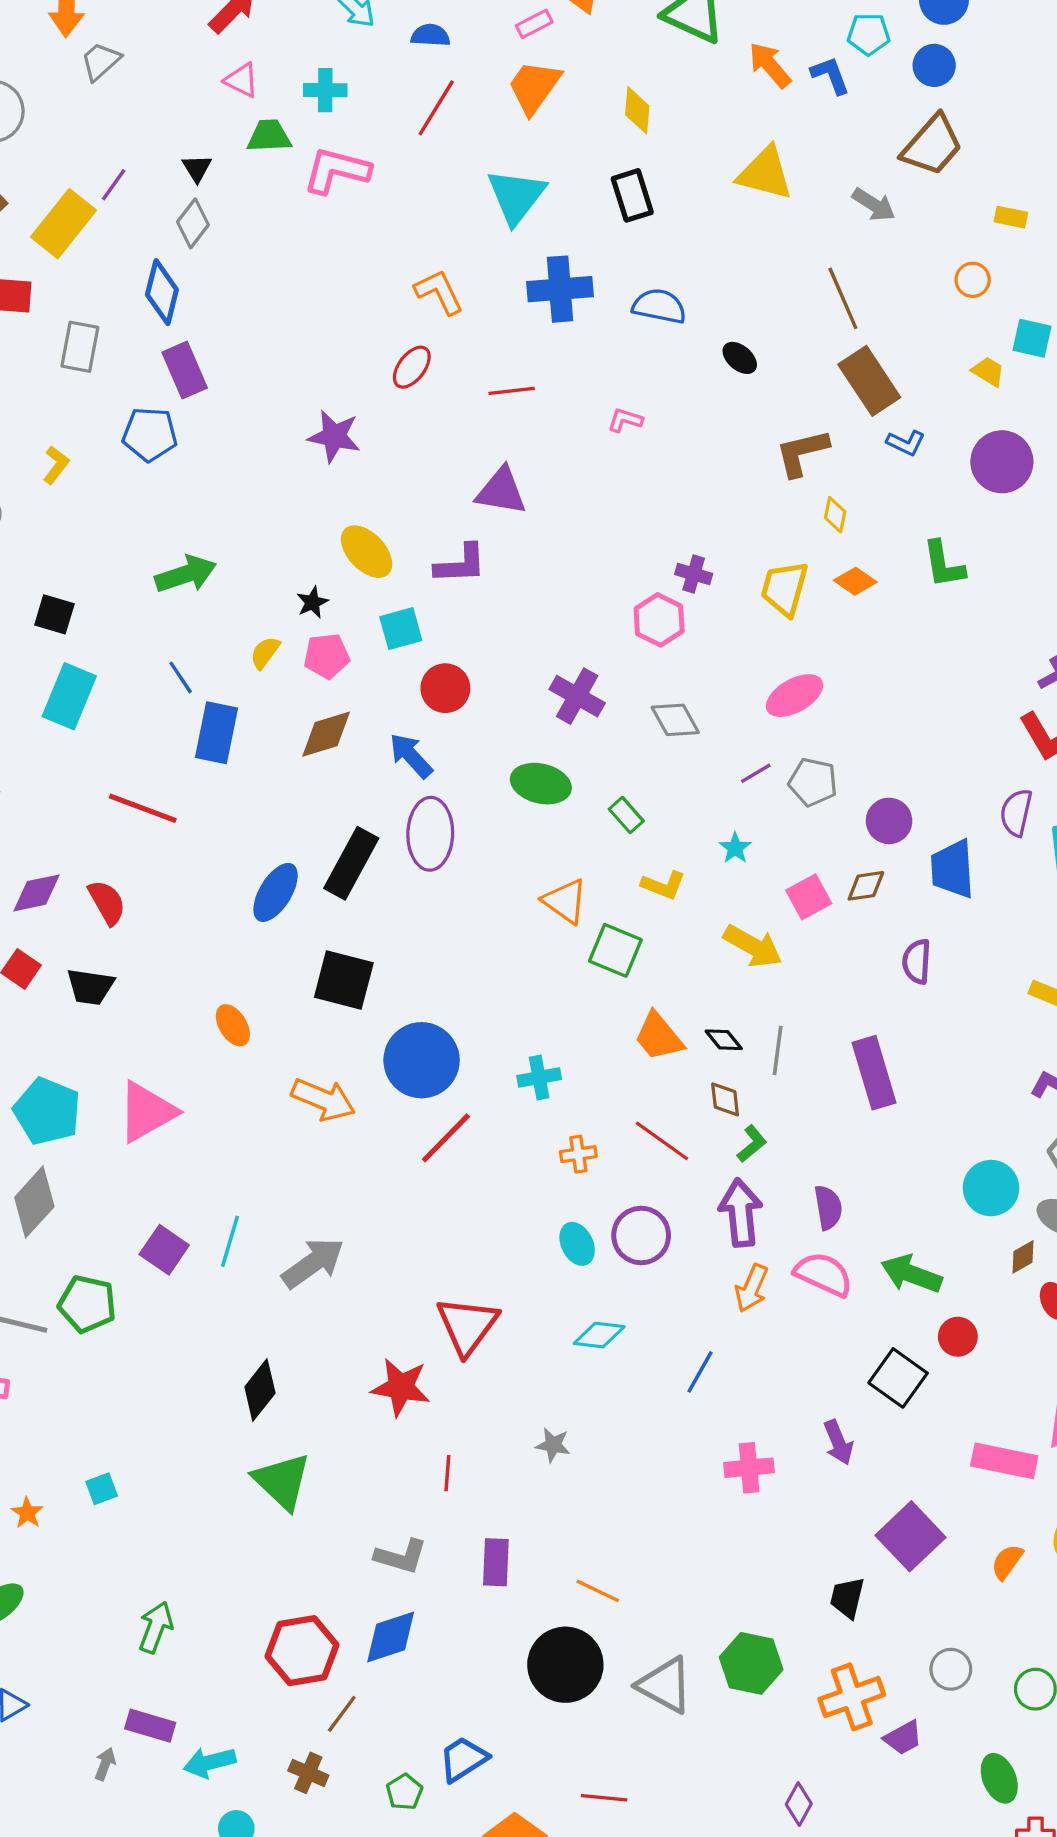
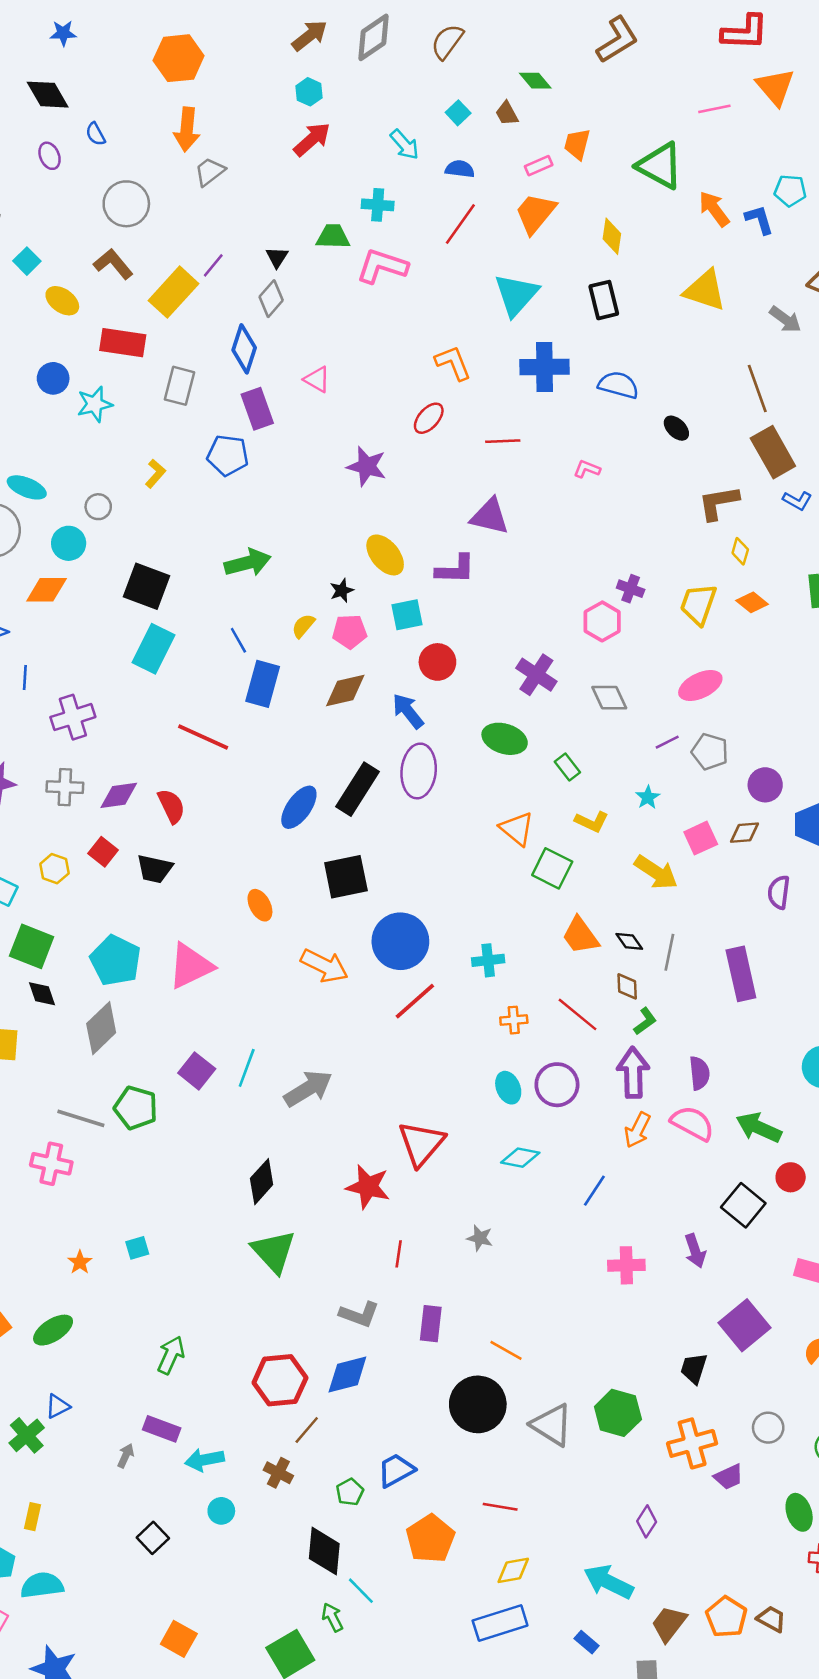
pink triangle: (241, 80) -> (317, 379), moved
black square: (54, 614) -> (147, 586), size x1.5
black square: (344, 980) -> (346, 877), turned -30

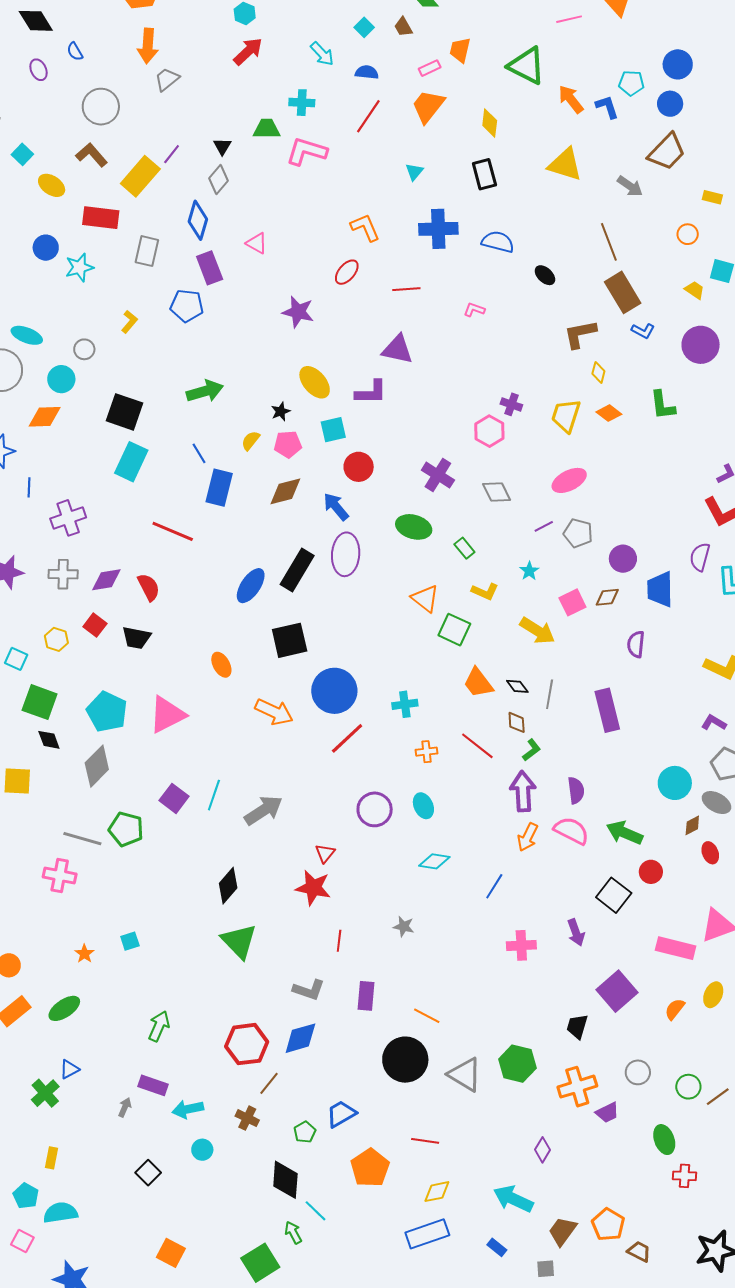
cyan triangle: (516, 295) -> (414, 172), size x0.5
purple circle: (557, 1085) -> (375, 809), moved
red triangle: (421, 1144) -> (325, 853), moved, size x0.5
brown trapezoid: (771, 1619) -> (639, 1251), moved

